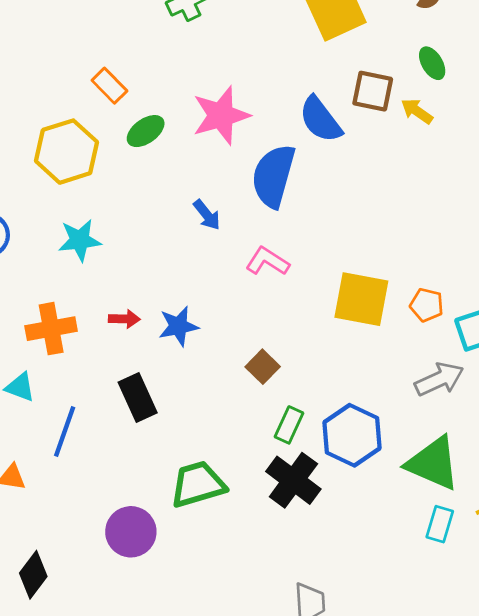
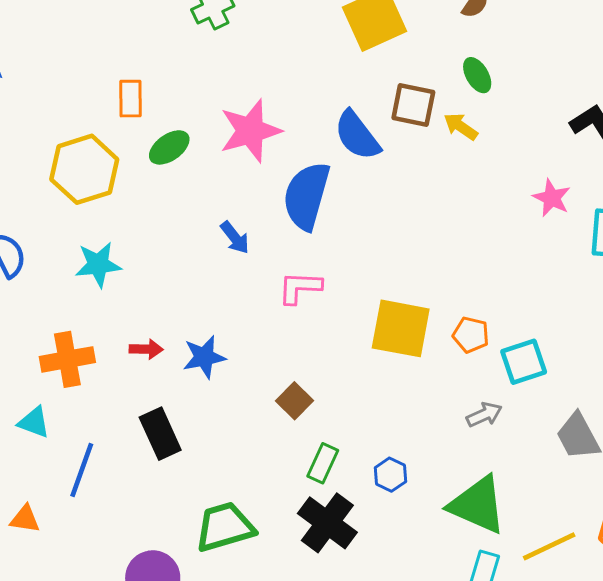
orange rectangle: (109, 86) -> (131, 99), turned 44
pink L-shape: (267, 261) -> (300, 288), turned -30
gray arrow: (439, 379) -> (484, 415), size x0.7
blue hexagon: (352, 435) -> (390, 475), size x0.5

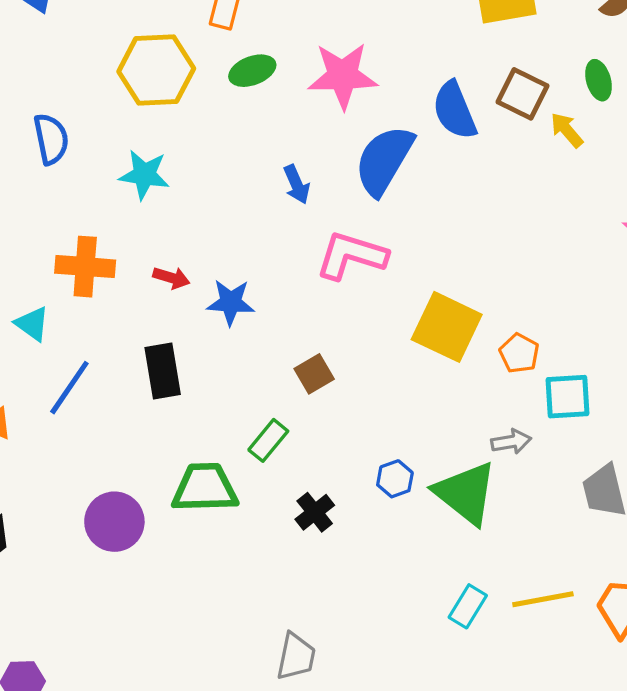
pink L-shape: (300, 288) -> (351, 256), size x1.4
green rectangle: (323, 463) -> (268, 440), moved
green triangle: (478, 505) -> (466, 493), moved
black cross: (327, 523) -> (315, 512), size x0.6

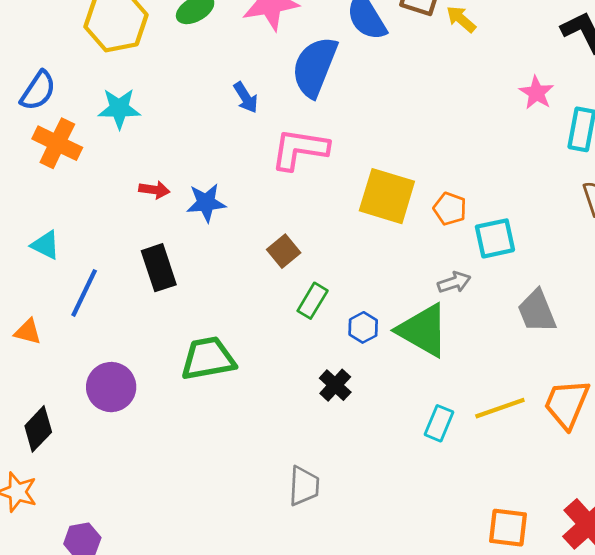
blue semicircle: (51, 139) -> (38, 91), turned 54
orange cross: (85, 267) -> (57, 143), moved, turned 30
green rectangle: (268, 440) -> (313, 301), moved
black cross: (315, 512) -> (335, 385), moved
purple circle: (114, 522) -> (111, 387), moved

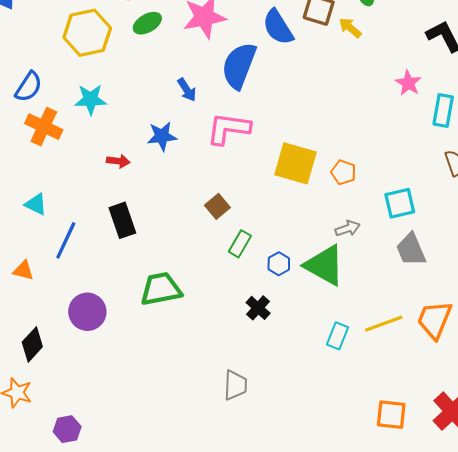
blue star: (206, 203) -> (162, 136), moved
cyan square: (495, 238) -> (400, 203), moved

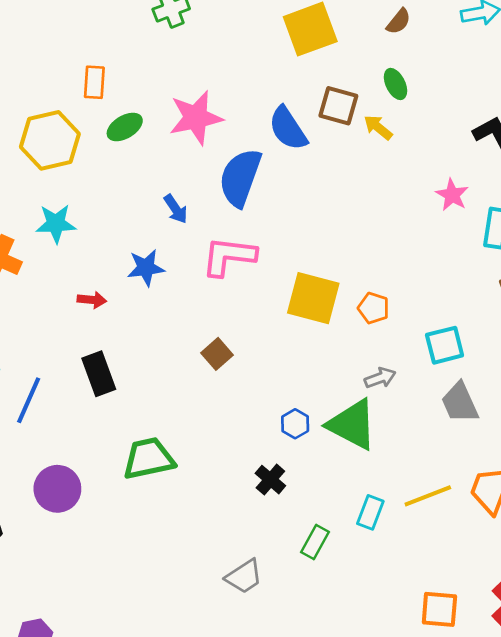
green rectangle: (240, 244) -> (315, 542), moved
gray trapezoid: (235, 385) -> (244, 577), turned 56

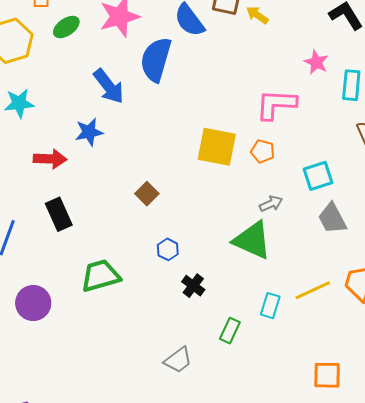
blue arrow: (176, 209) -> (109, 86), size x1.6
pink L-shape: (229, 256) -> (276, 104), moved
red arrow: (92, 300) -> (50, 159), size x1.5
blue hexagon: (295, 424) -> (168, 249), moved

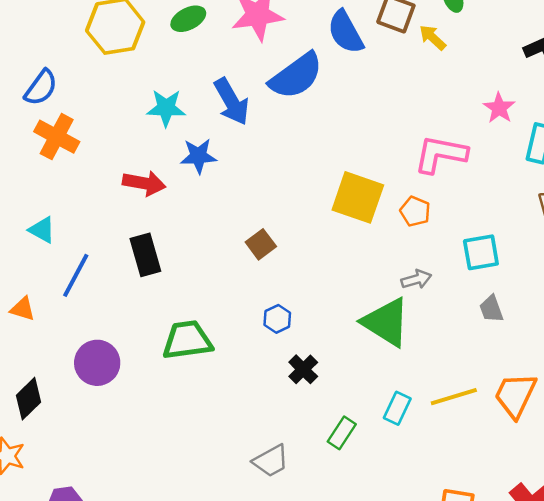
blue semicircle: (156, 59) -> (296, 76), turned -150
cyan star: (19, 103) -> (166, 108), moved
gray trapezoid: (332, 218) -> (491, 309), size x0.7

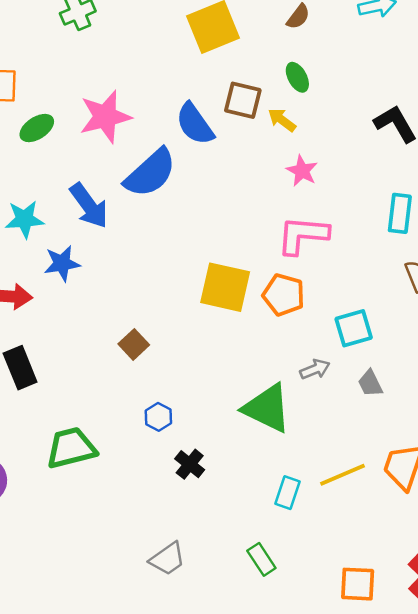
pink star: (499, 108) -> (302, 171), moved
orange pentagon: (415, 211) -> (284, 295), size x1.4
gray arrow: (416, 279) -> (315, 369), moved
green rectangle: (342, 433) -> (261, 559), moved, turned -60

